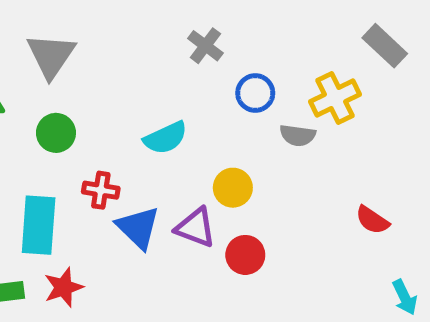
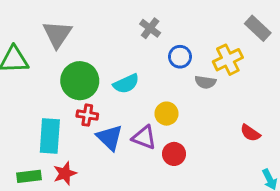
green circle: (56, 133) -> (80, 81), moved, size x1.6

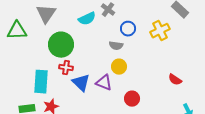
gray semicircle: (205, 82) -> (116, 46), moved
cyan semicircle: (126, 84) -> (87, 19), moved
red circle: (174, 154) -> (132, 99), moved

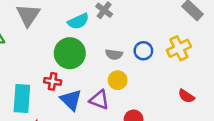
blue circle: (128, 29) -> (143, 51), moved
yellow cross: (160, 31) -> (179, 48), moved
green circle: (61, 45) -> (70, 53), moved

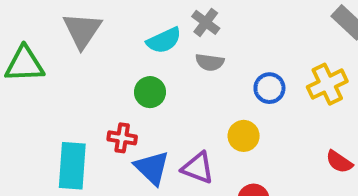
green circle: (70, 53) -> (150, 92), size x0.6
gray semicircle: (114, 54) -> (210, 62), moved
yellow circle: (118, 80) -> (244, 136), moved

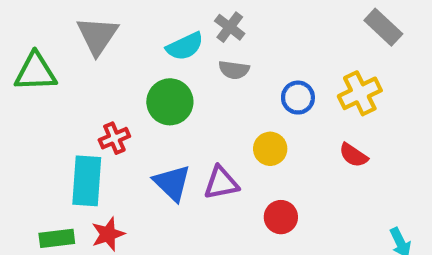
green circle: (150, 92) -> (170, 102), size x1.4
red cross: (122, 138) -> (114, 138), moved, turned -32
red semicircle: (339, 162) -> (353, 155), moved
purple triangle: (198, 168) -> (221, 183), turned -32

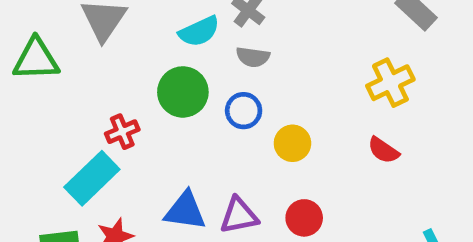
blue circle: (298, 98) -> (244, 111), moved
cyan rectangle: (87, 181) -> (92, 178), turned 42
blue triangle: (172, 183) -> (185, 211), moved, turned -36
purple triangle: (221, 183) -> (239, 216), moved

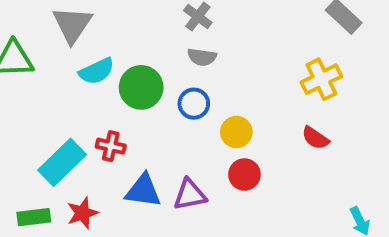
cyan semicircle: (199, 31) -> (97, 71), moved
red cross: (122, 132) -> (111, 146), moved, turned 36
red circle: (304, 218) -> (244, 175), moved

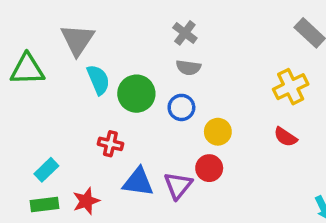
cyan semicircle: (97, 71) -> (98, 80), turned -88
cyan rectangle: (62, 162) -> (46, 170), moved, size x0.6
red circle: (244, 175) -> (209, 168), moved
purple triangle: (190, 195) -> (178, 185), turned -40

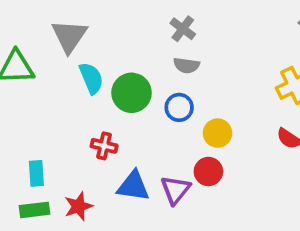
cyan rectangle: (46, 170) -> (36, 173), turned -50

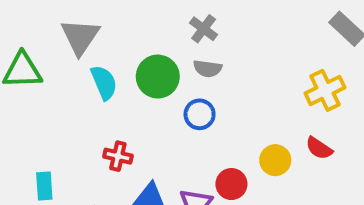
green circle: (132, 93) -> (158, 77), moved
yellow circle: (218, 133) -> (275, 160), moved

